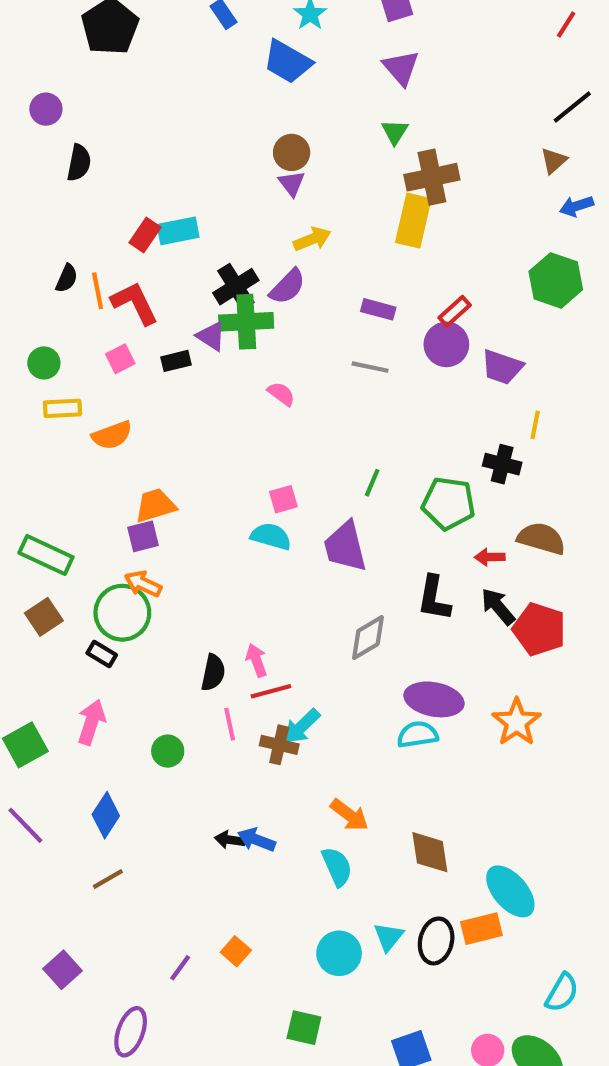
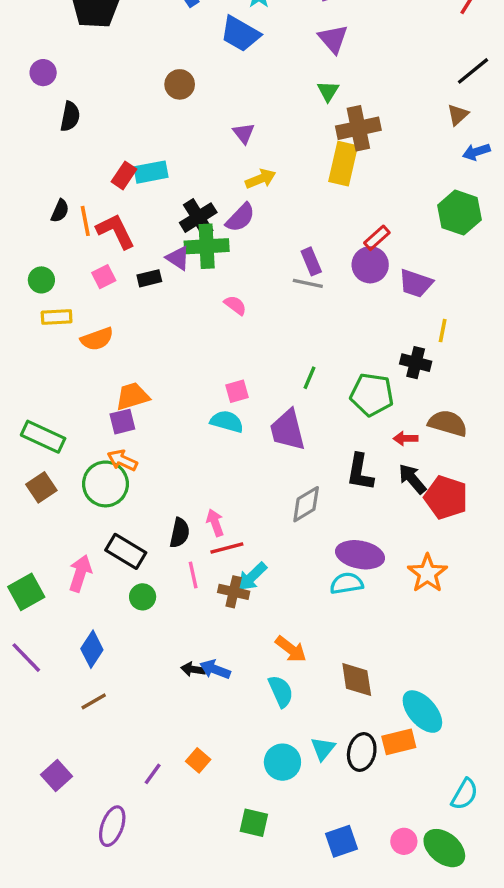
brown circle: (292, 152) -> (180, 84), moved
purple rectangle: (378, 309) -> (311, 261), moved, turned 52
black rectangle: (102, 654) -> (126, 551), moved, size x1.6

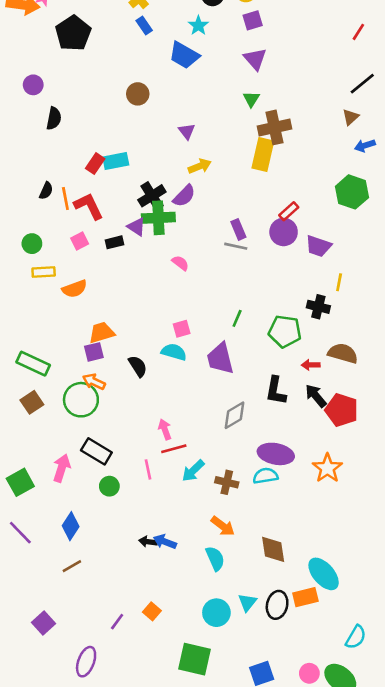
black semicircle: (180, 533) -> (138, 366), moved, turned -45
brown cross: (234, 592) -> (227, 482), moved
green square: (254, 823) -> (195, 659), size x1.5

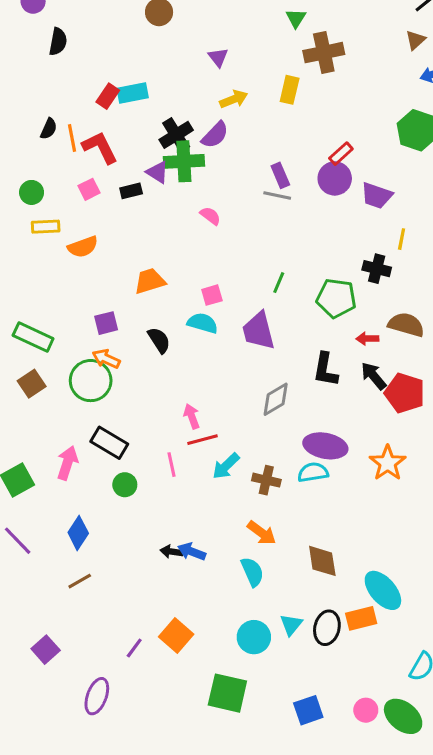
yellow rectangle: (263, 155) -> (290, 90), moved, size x0.7
orange trapezoid: (102, 333) -> (150, 281), moved
orange square: (152, 611) -> (176, 636), size x1.5

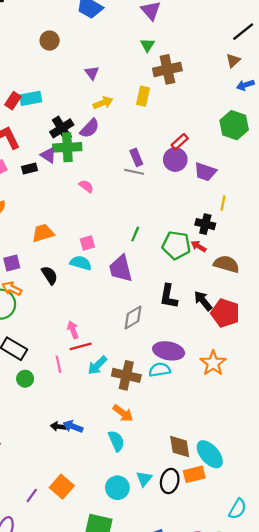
red arrow: (367, 339) -> (199, 246), moved, turned 32
brown cross: (266, 480) -> (126, 375), size x1.4
brown diamond: (322, 561) -> (180, 447), moved

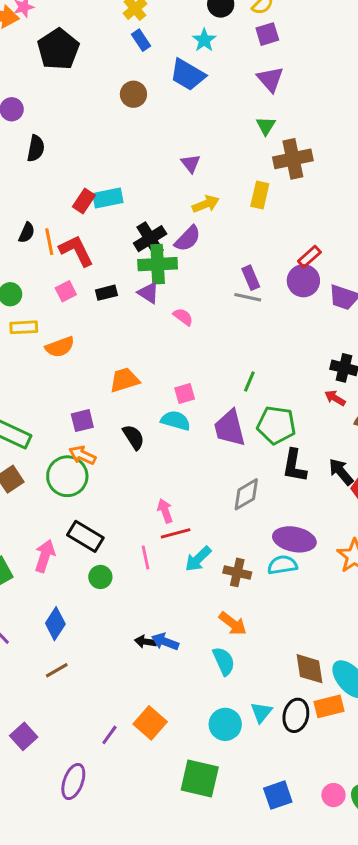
brown circle: (50, 41) -> (133, 94), moved
purple triangle: (48, 155) -> (149, 293), moved
green pentagon: (176, 245) -> (276, 425), moved
brown cross: (126, 375) -> (237, 572), size x0.7

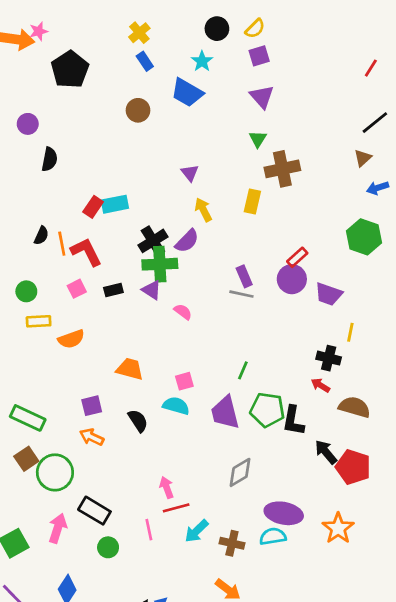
yellow arrow: (206, 204) -> (203, 210), turned -95
orange trapezoid: (124, 380) -> (130, 369), turned 32
black L-shape: (294, 466) -> (293, 421), moved
green circle: (67, 476) -> (55, 472), moved

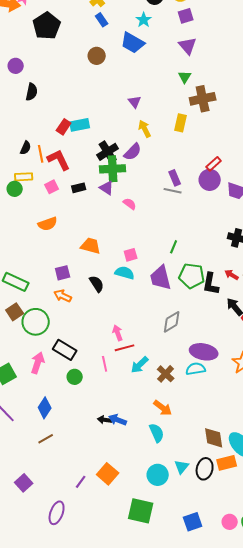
yellow rectangle: (39, 321) -> (24, 177), moved
red arrow: (320, 385) -> (232, 275), moved
brown cross: (232, 543) -> (166, 374), turned 30

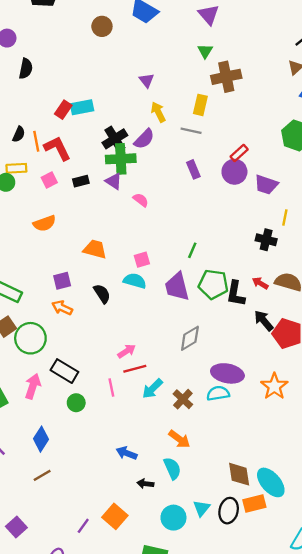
gray line: (173, 191) -> (191, 131), moved
pink arrow: (118, 333) -> (127, 351), turned 77
black arrow: (105, 420) -> (145, 484), moved

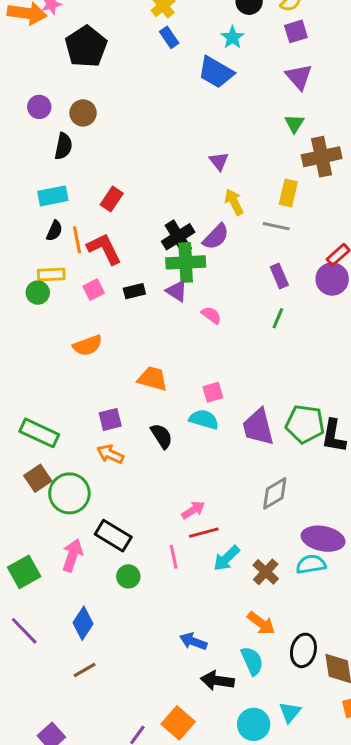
brown circle: (102, 26) -> (83, 113), moved
cyan rectangle: (82, 107) -> (53, 196), moved
green line: (192, 250) -> (278, 318), moved
black arrow: (145, 484) -> (217, 681), size x1.5
black ellipse: (229, 511) -> (303, 650), moved

